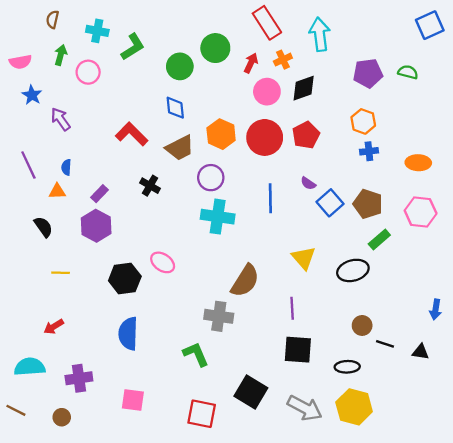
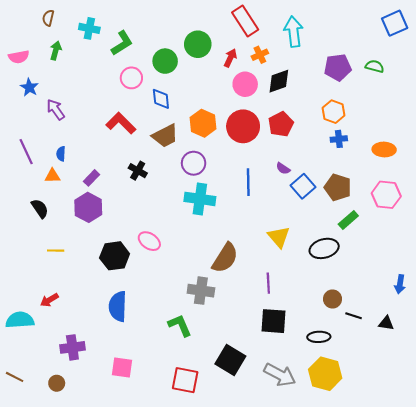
pink circle: (88, 72) -> (131, 78), moved
cyan semicircle: (30, 367) -> (20, 320), moved

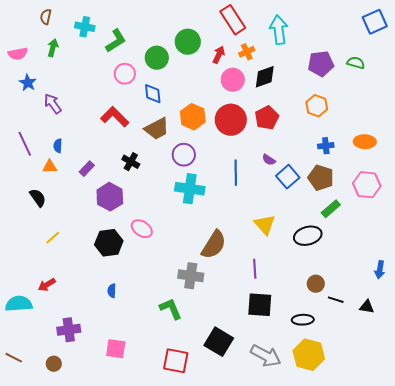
blue cross: (339, 139) -> (326, 146), moved
purple hexagon: (88, 207) -> (110, 197), moved
yellow line: (56, 251) -> (53, 238), turned -42
blue semicircle: (118, 306) -> (112, 291), size x0.5

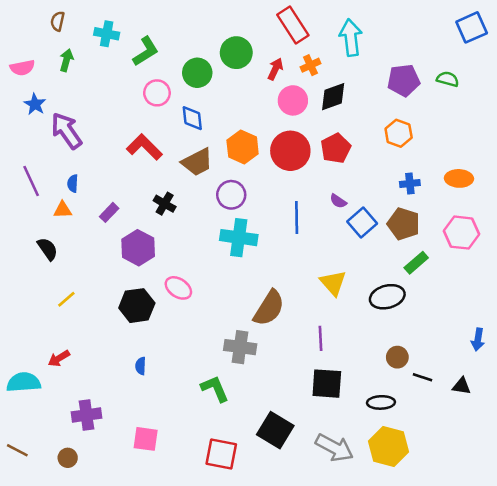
purple arrow: (53, 104) -> (66, 131), size x1.4

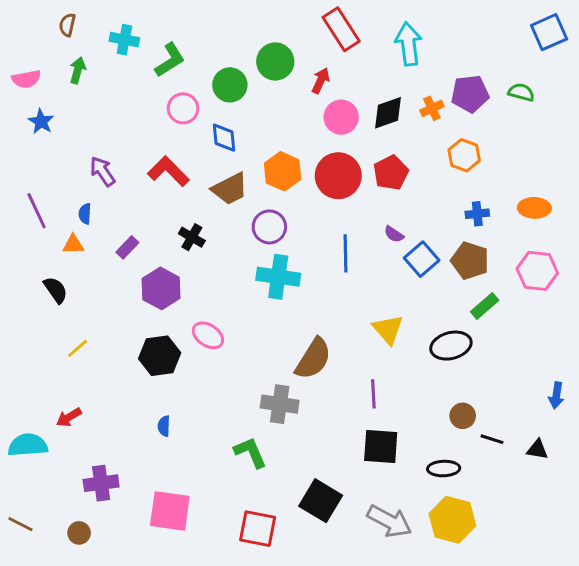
orange cross: (310, 65) -> (432, 108), moved
purple arrow: (66, 131) -> (102, 171), moved, size x0.7
pink square: (146, 439) -> (170, 511), size x1.4

